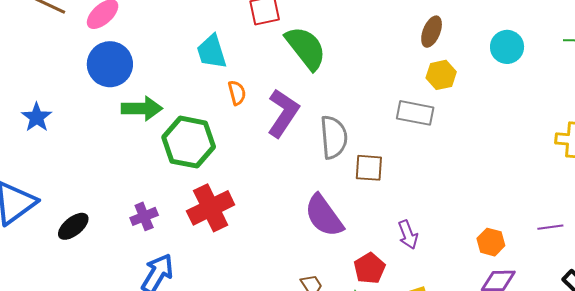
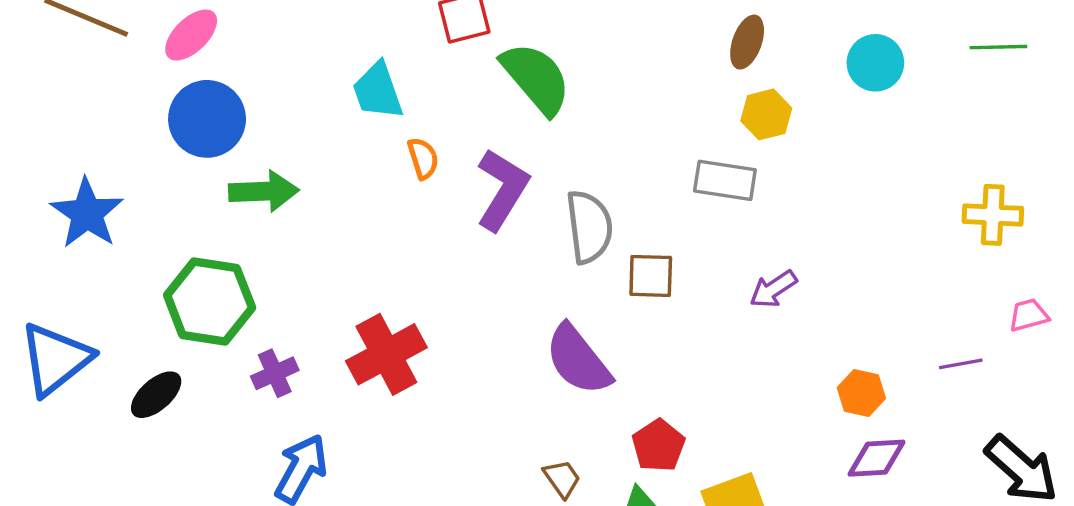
blue star: (37, 117) -> (87, 213), size x1.4
green hexagon: (189, 142) -> (210, 301), moved
purple arrow: (408, 235) -> (773, 289), moved, turned 80

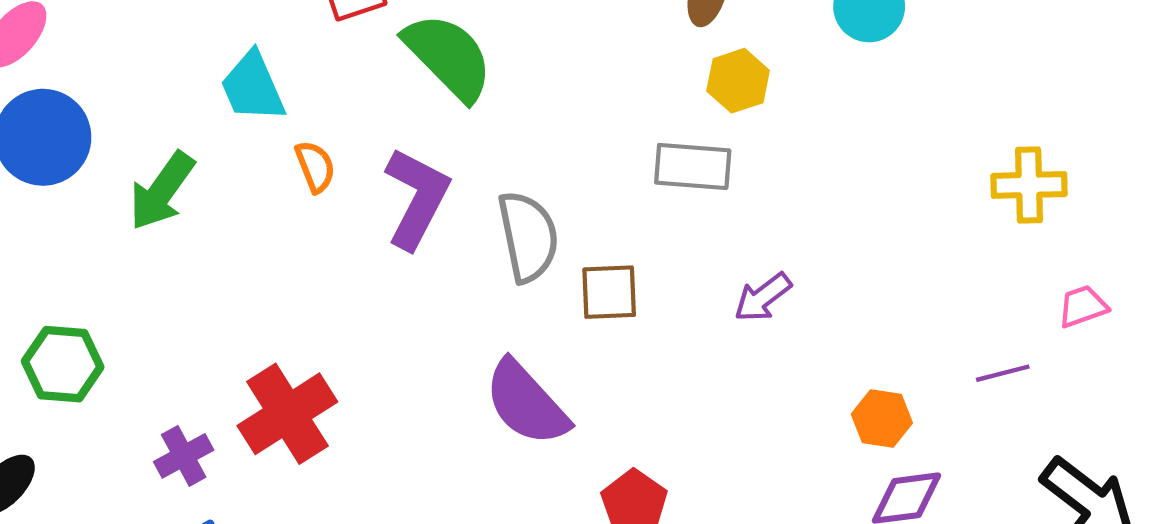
green arrow: (264, 191) -> (162, 191), moved, turned 132
green hexagon: (210, 301) -> (63, 364), size x0.7
purple cross: (275, 373) -> (184, 456), moved

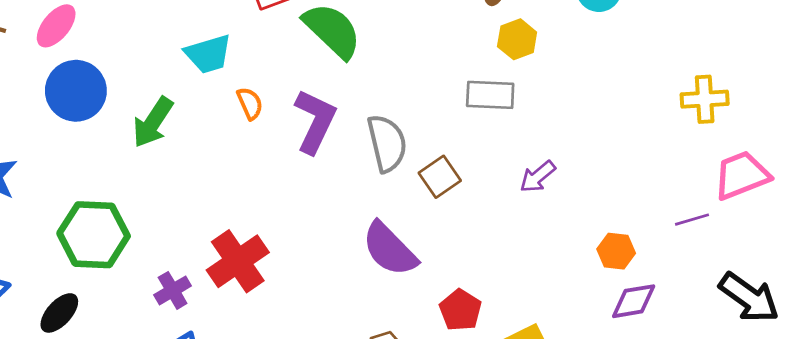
cyan trapezoid: (253, 87) -> (208, 54), turned -81
brown square: (609, 292) -> (440, 177), turned -30
pink trapezoid: (1083, 306) -> (742, 175), size x1.8
green hexagon: (63, 364) -> (94, 235), size x1.4

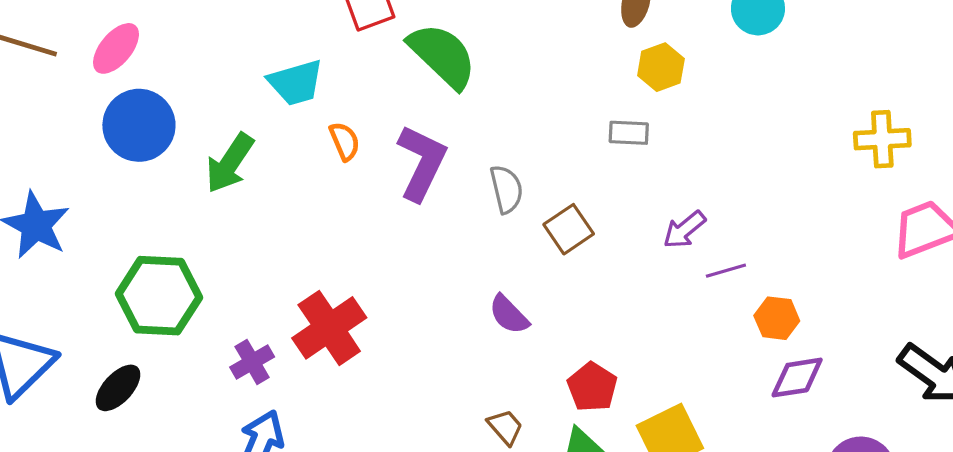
gray rectangle: (490, 95) -> (629, 133), size x0.7
gray semicircle: (387, 143) -> (506, 189), size x0.7
purple line: (692, 220) -> (726, 271), moved
purple semicircle: (390, 249) -> (509, 315), size x0.6

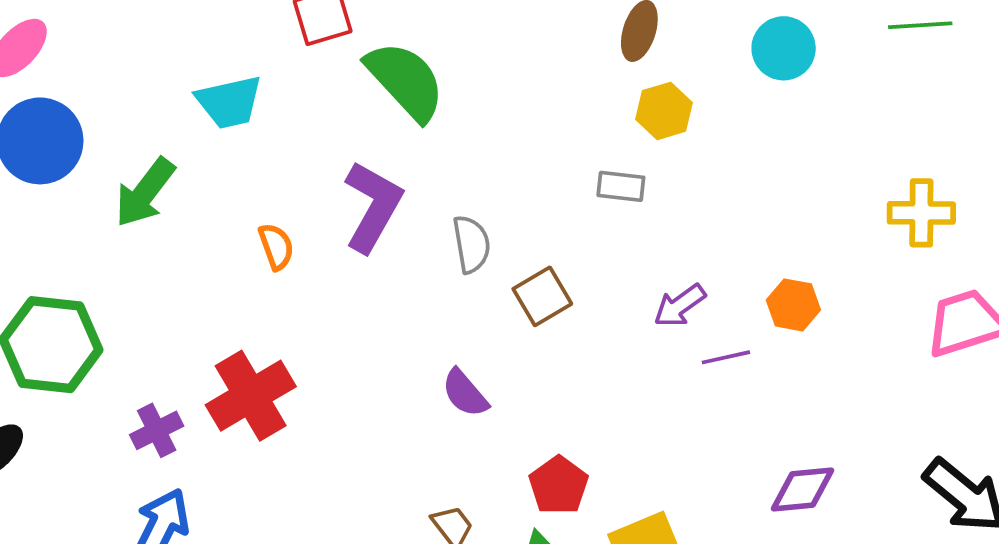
orange semicircle: (345, 141) -> (276, 247), moved
orange hexagon: (777, 318) -> (793, 305), moved

